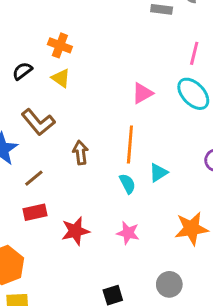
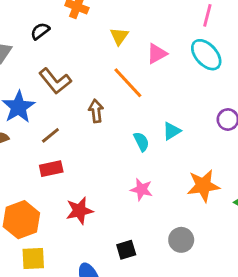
yellow triangle: (61, 78) -> (119, 36), moved, turned 30
orange line: (130, 144) -> (128, 83), moved, turned -48
red star: (75, 231) -> (79, 211), moved

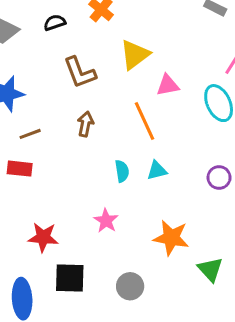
yellow triangle: (119, 36) -> (135, 55), size x1.5
brown L-shape: (55, 81) -> (80, 72), moved
orange line: (128, 83) -> (144, 121), moved
red star: (79, 211) -> (43, 237), moved
black square: (126, 250) -> (70, 278), size x1.5

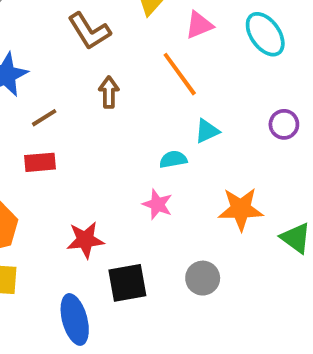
cyan semicircle: (122, 171) -> (173, 159), moved, turned -80

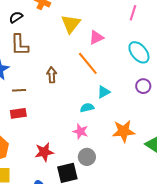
brown L-shape: (89, 31) -> (20, 45), moved, turned 35
cyan ellipse: (265, 34) -> (139, 52), moved
brown line: (44, 118) -> (19, 90), turned 32
gray circle: (203, 278) -> (87, 157), moved

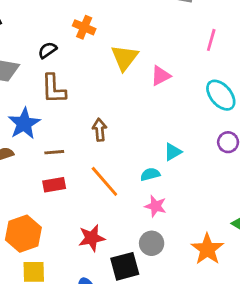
orange line: (88, 63) -> (104, 181), moved
pink star: (80, 131) -> (155, 206), moved
orange star: (124, 131) -> (207, 249), moved, turned -30

